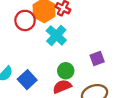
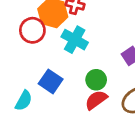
blue square: (27, 80) -> (51, 81), moved

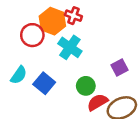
red semicircle: (96, 100) -> (98, 102), moved
cyan semicircle: (24, 101) -> (19, 75), moved

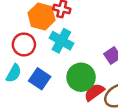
red circle: (32, 35) -> (24, 44), moved
green circle: (86, 86) -> (81, 77), size x1.5

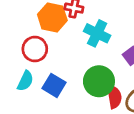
cyan cross: (61, 41) -> (97, 33), moved
red semicircle: (94, 92) -> (114, 97), turned 120

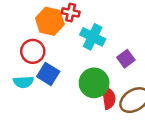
cyan semicircle: (25, 81) -> (23, 82), turned 60
blue square: (54, 85) -> (48, 74), moved

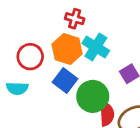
orange hexagon: (50, 21) -> (67, 49), moved
blue square: (48, 74) -> (65, 81), moved

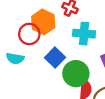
cyan cross: (96, 47) -> (84, 34), turned -35
orange hexagon: (67, 49) -> (43, 22), moved

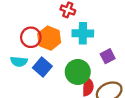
orange hexagon: (43, 22) -> (49, 38), moved
blue square: (55, 57) -> (42, 67), moved

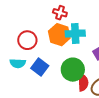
orange hexagon: (49, 38) -> (59, 35), moved

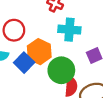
orange hexagon: (59, 35) -> (39, 52), moved

